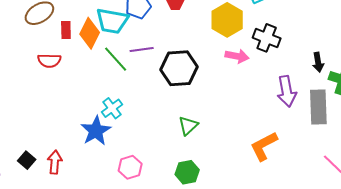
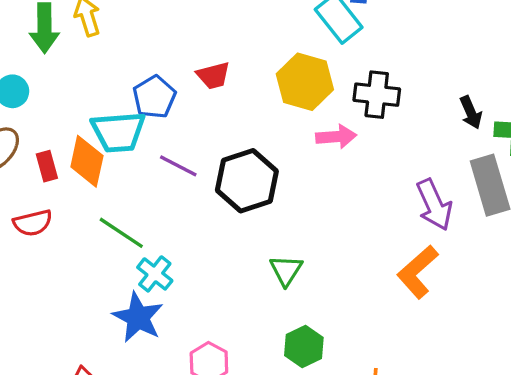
purple line: (142, 49) -> (178, 166), turned 50
green line: (116, 59) -> (121, 233), moved
purple arrow: (287, 91) -> (434, 205), moved

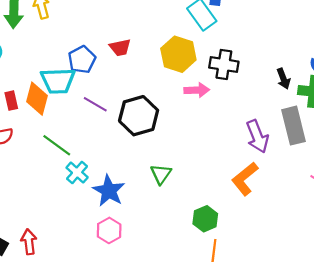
blue star: (138, 317) -> (109, 191), moved
green hexagon: (304, 347) -> (205, 219), moved

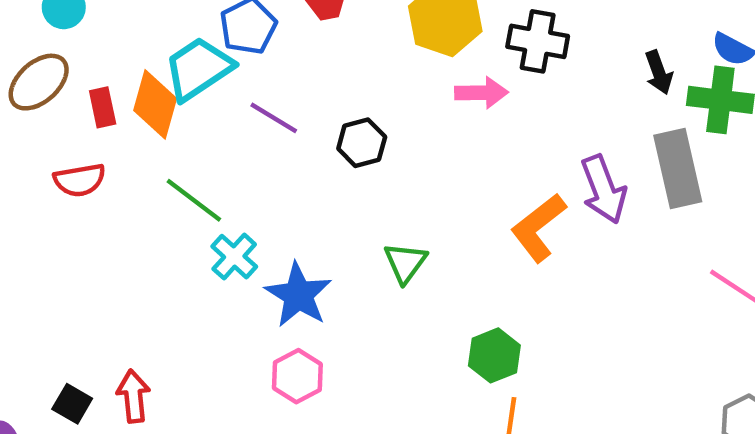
cyan trapezoid: (58, 81) -> (198, 69), turned 147
black hexagon: (139, 116) -> (362, 143), size x0.6
orange L-shape: (245, 179) -> (538, 228), moved

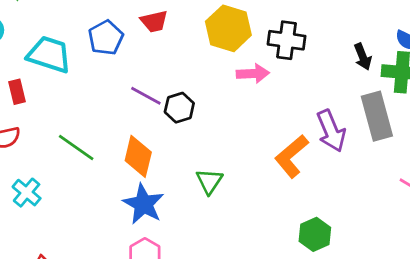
cyan trapezoid: (198, 69) -> (49, 54), moved, turned 54
orange diamond: (155, 104) -> (138, 156), moved
purple line: (274, 118) -> (146, 96), moved
cyan cross: (234, 257) -> (27, 193), moved
green hexagon: (494, 355) -> (315, 234), moved

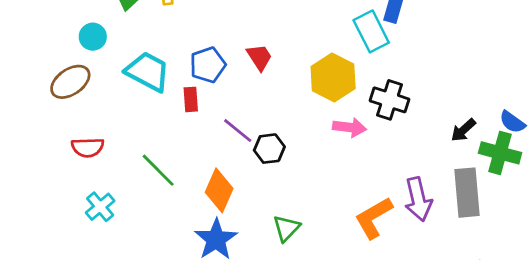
red trapezoid: (154, 21) -> (259, 57), turned -120
black arrow: (363, 57) -> (463, 130), turned 60
red rectangle: (17, 92) -> (191, 99), moved

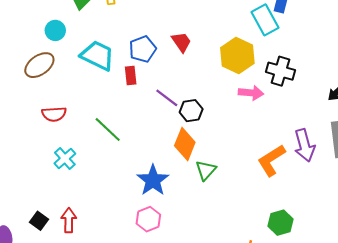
orange diamond: (219, 190) -> (185, 144), moved

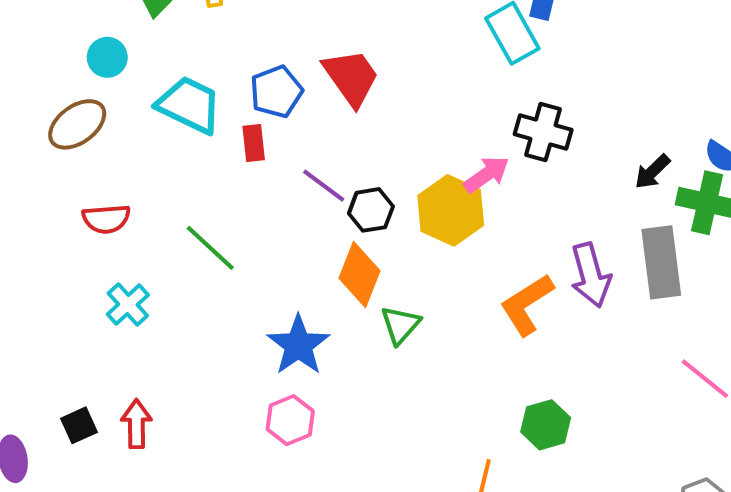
red trapezoid: (181, 42) -> (351, 77), size x1.5
yellow hexagon: (237, 56) -> (451, 210), moved
pink arrow: (251, 93) -> (486, 174), turned -40
black square: (39, 221) -> (79, 425), turned 30

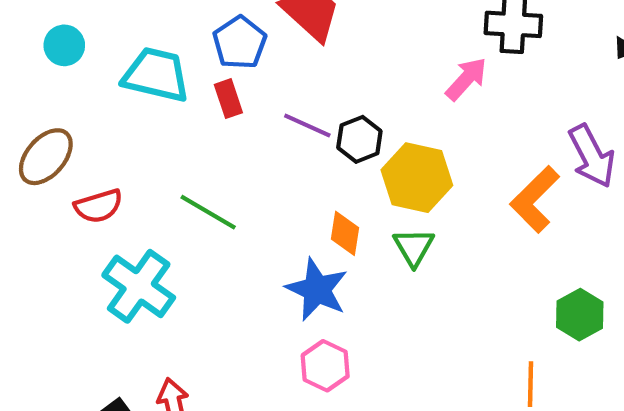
brown ellipse: (77, 124) -> (46, 157), moved
yellow hexagon: (451, 210) -> (417, 178), moved
orange diamond: (359, 274) -> (345, 233), moved, size x0.7
cyan cross: (128, 305) -> (139, 286), size x1.6

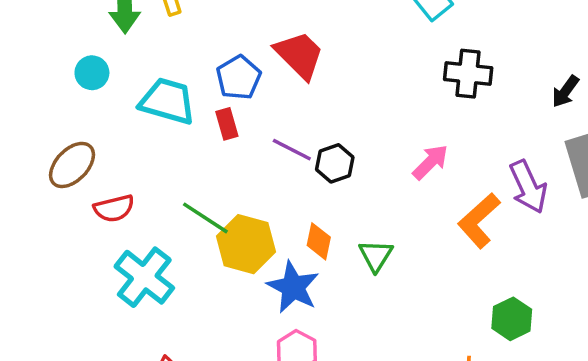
pink arrow: (466, 79) -> (430, 162), moved
yellow hexagon: (417, 178) -> (246, 244), moved

